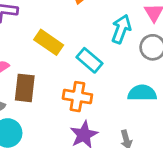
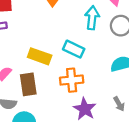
yellow rectangle: (49, 42) -> (40, 56), moved

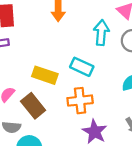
brown rectangle: (28, 84) -> (33, 106), turned -30

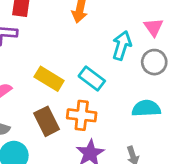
brown rectangle: (33, 106) -> (47, 121), moved

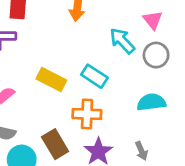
cyan arrow: (122, 45) -> (122, 41), turned -56
brown rectangle: (47, 121) -> (55, 144), moved

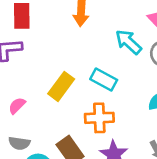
yellow rectangle: (51, 80) -> (61, 86), turned -76

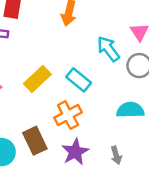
orange cross: (99, 118) -> (68, 115), turned -36

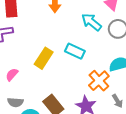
orange cross: (68, 115) -> (99, 81), moved

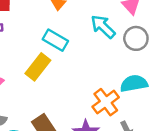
cyan rectangle: (75, 51) -> (55, 40), moved

